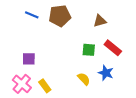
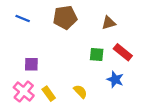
blue line: (32, 15) -> (23, 19), moved
yellow semicircle: (84, 79) -> (80, 91), moved

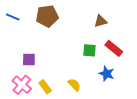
brown pentagon: (65, 17) -> (47, 16), moved
blue line: (23, 19) -> (13, 17), moved

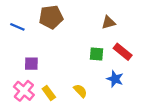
blue line: (13, 17) -> (17, 27), moved

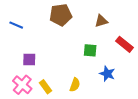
brown pentagon: (51, 17) -> (61, 15), moved
red rectangle: (123, 52) -> (124, 44), moved
yellow semicircle: (80, 91) -> (75, 85), turned 64

